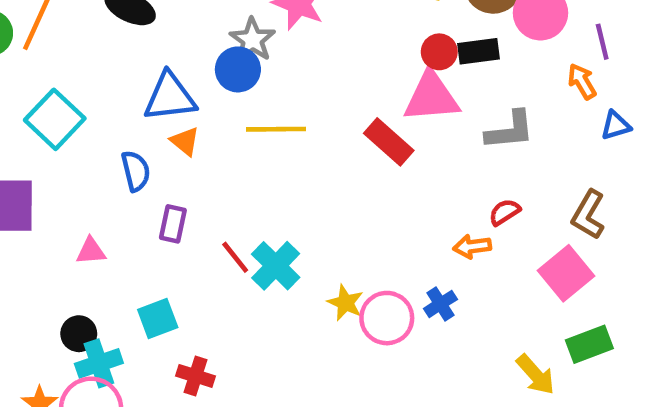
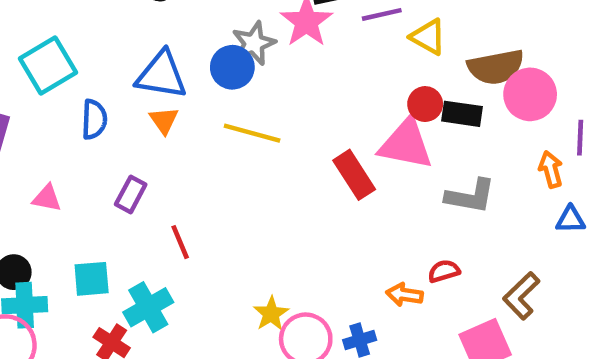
blue semicircle: (136, 171) -> (94, 119), moved
cyan cross: (276, 266) -> (148, 307), moved

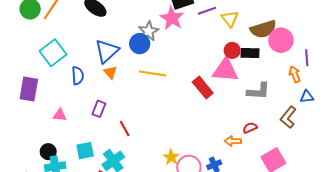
yellow triangle: (428, 37) -> (230, 19), turned 30
blue triangle: (161, 75) -> (107, 51), turned -45
brown L-shape: (521, 296) -> (288, 117), moved

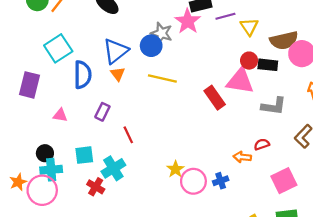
gray star: (148, 31) -> (162, 33), turned -30
blue semicircle: (78, 76) -> (83, 75), size x1.4

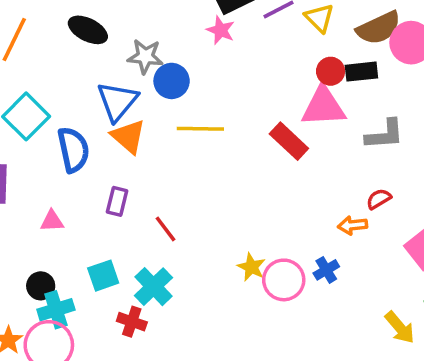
pink star: (188, 21) -> (221, 30), size x0.7
gray star: (162, 33) -> (145, 56), moved
orange triangle: (118, 74) -> (128, 136), size x1.5

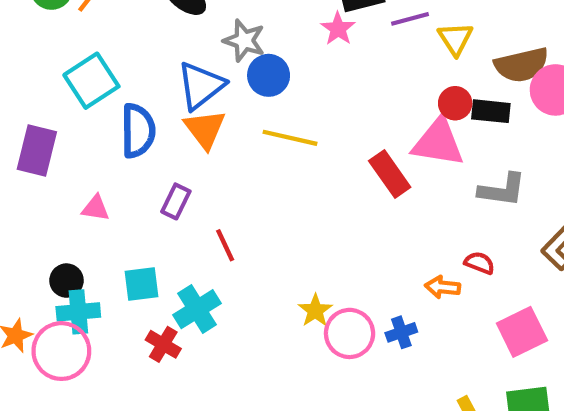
red semicircle: (379, 199) -> (480, 263), turned 40

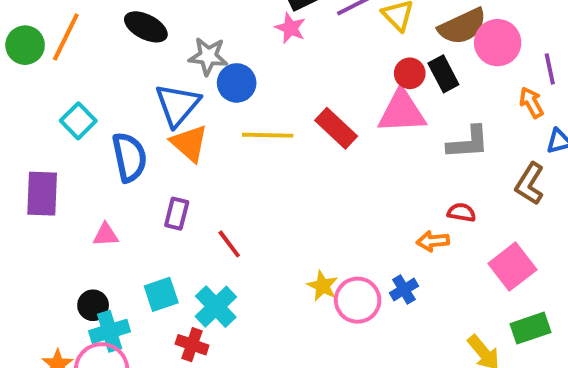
cyan square: (91, 81) -> (78, 121), size x0.7
black rectangle: (491, 111) -> (443, 74), turned 68
red rectangle: (390, 174) -> (336, 128), moved

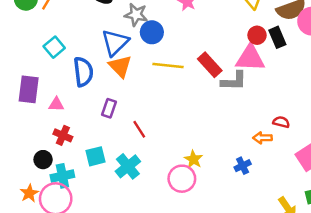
gray L-shape: (468, 143) -> (234, 81), moved
pink triangle: (106, 235) -> (56, 104), moved
pink circle: (358, 300) -> (182, 179), moved
black circle: (93, 305) -> (43, 160), moved
red cross: (192, 345) -> (63, 135), moved

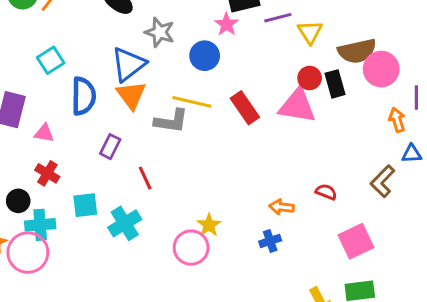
blue circle: (152, 32) -> (205, 56), moved
gray L-shape: (234, 81) -> (171, 121), moved
orange arrow: (262, 138) -> (282, 207), moved

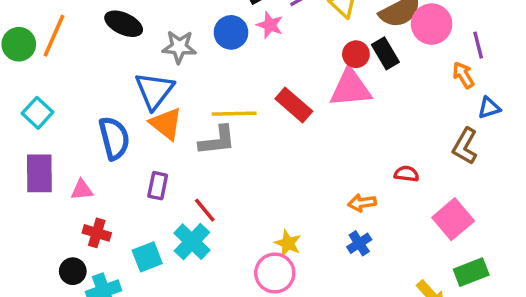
pink star: (226, 24) -> (270, 25), moved
blue circle: (205, 56) -> (231, 32), moved
cyan square: (51, 60) -> (37, 113), moved
cyan cross: (125, 223) -> (192, 242), moved

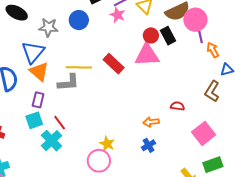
pink star: (270, 25) -> (118, 15), moved
purple line: (478, 45) -> (200, 35), moved
purple rectangle: (158, 186) -> (38, 100), moved
cyan square: (147, 257) -> (34, 120), moved

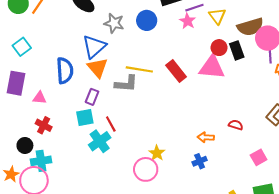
pink square: (204, 133) -> (259, 157), size x0.7

